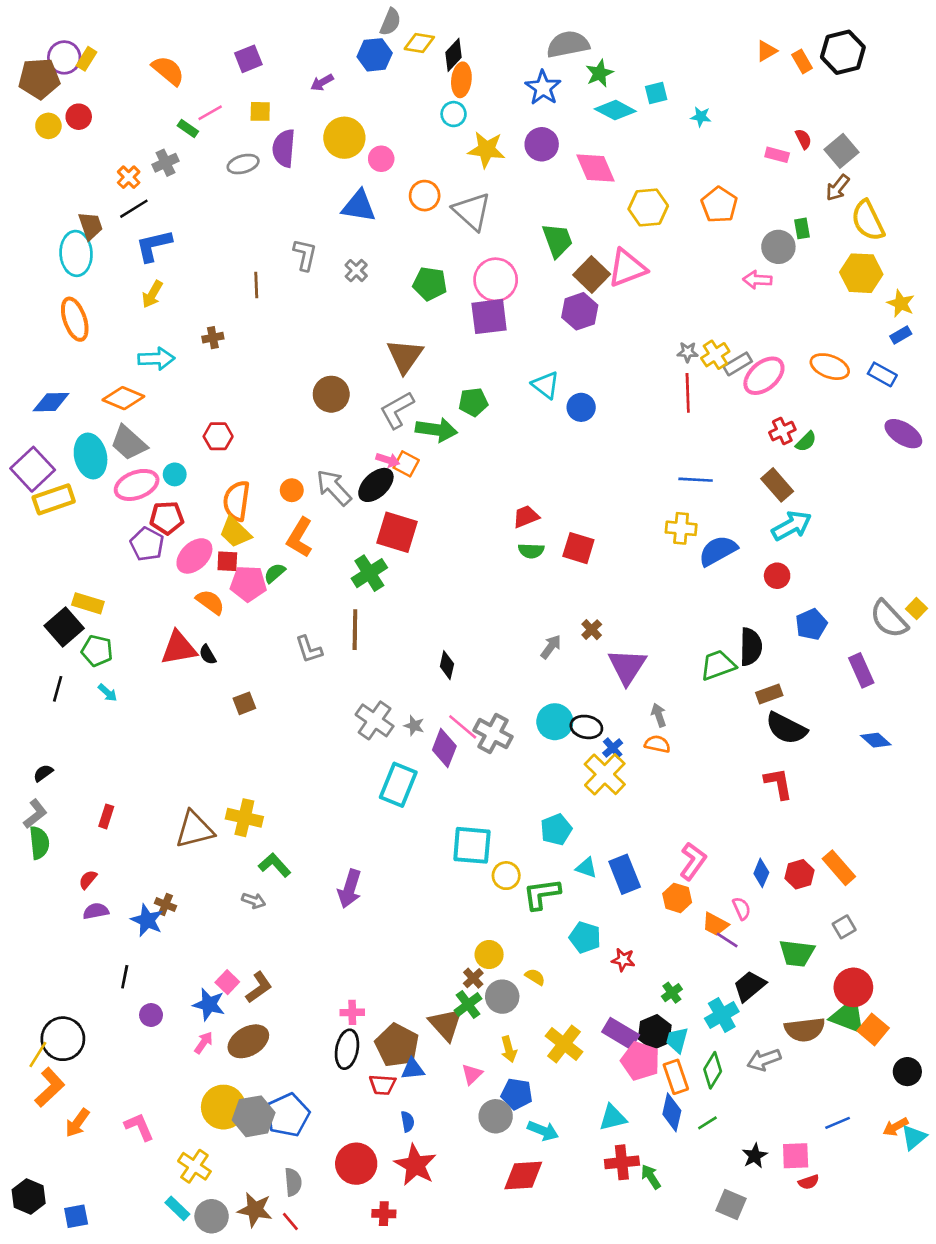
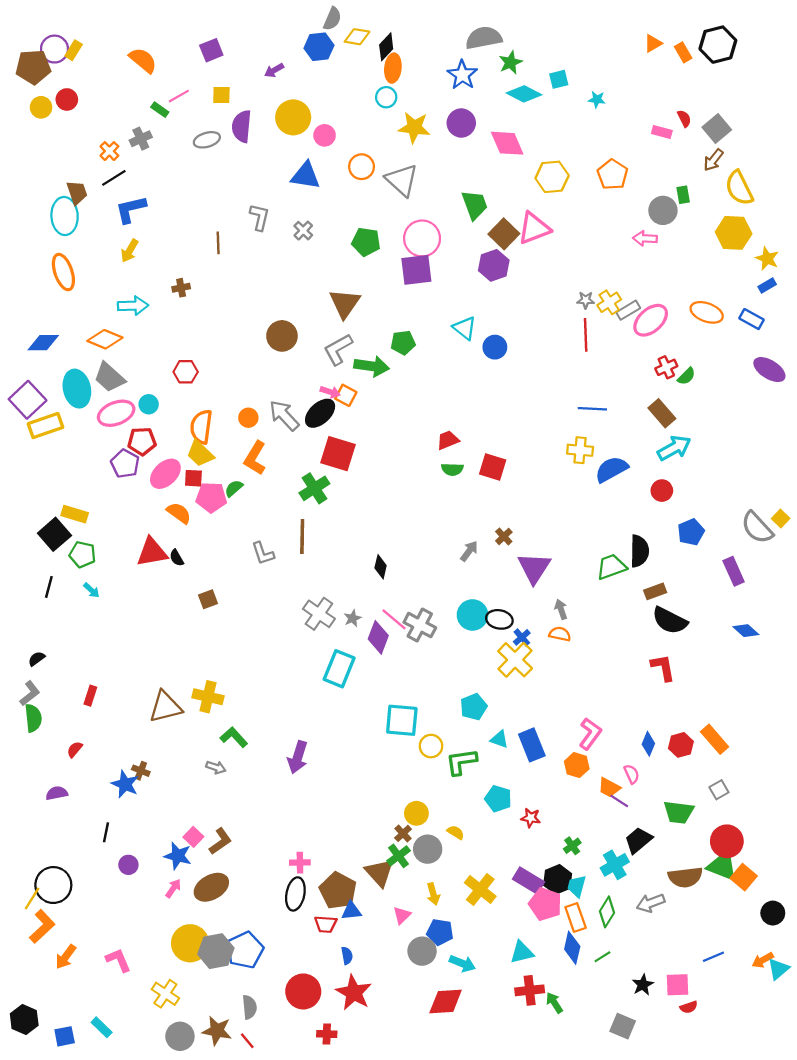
gray star: (414, 726) -> (353, 618), turned 30
purple semicircle: (96, 911) -> (57, 793), moved
cyan rectangle: (177, 1208) -> (102, 1027), moved

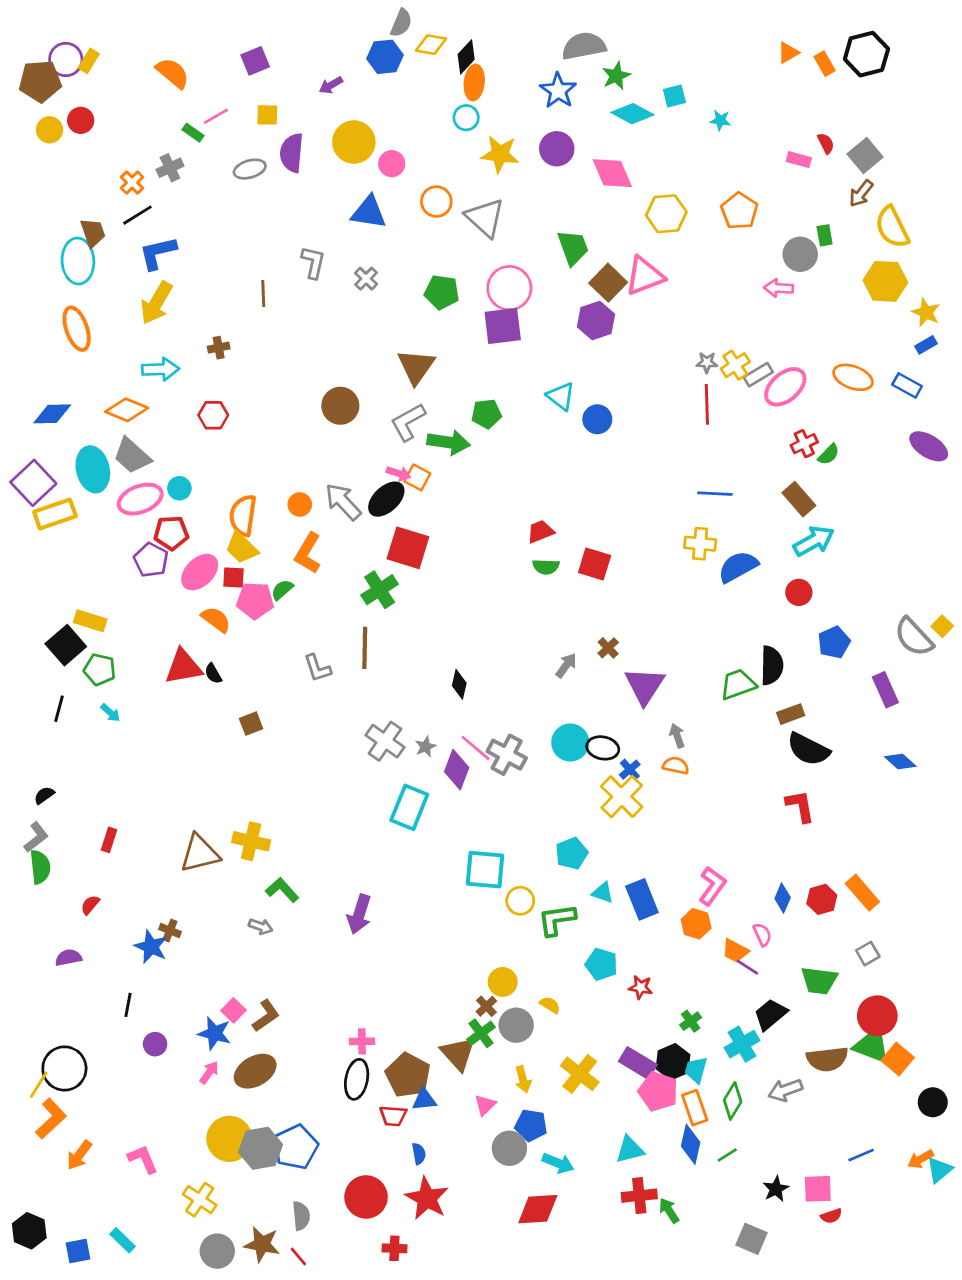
yellow arrow: (130, 251) -> (156, 303), size x1.5
red hexagon: (186, 372) -> (213, 415), moved

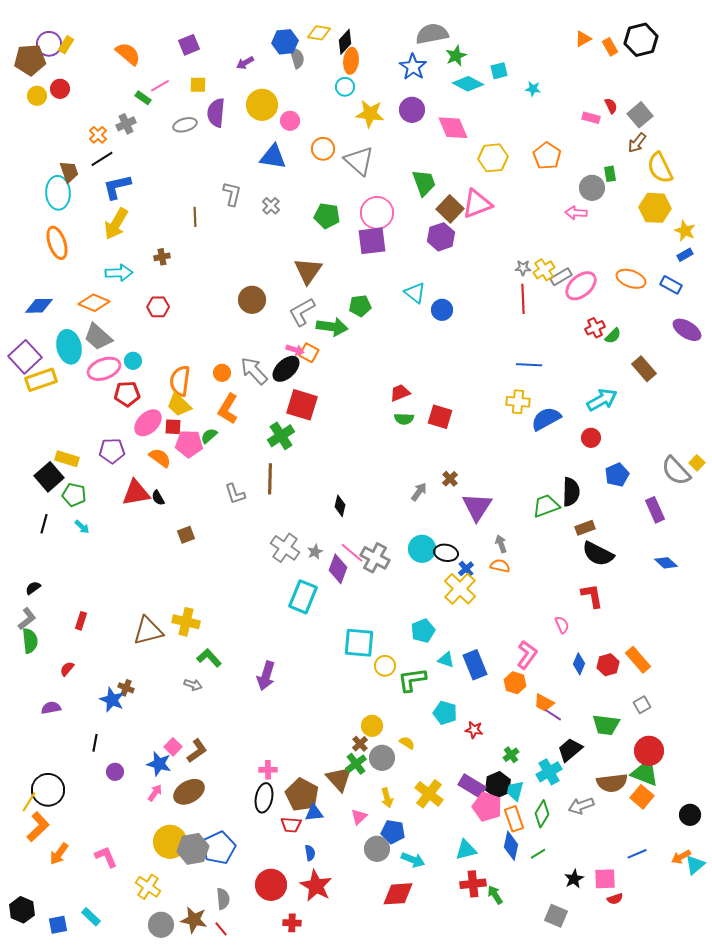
gray semicircle: (401, 23) -> (297, 58), moved, turned -40
brown rectangle: (799, 499) -> (644, 369), moved
purple pentagon: (151, 560) -> (112, 451), moved, turned -30
pink semicircle: (762, 935) -> (562, 625), moved
orange square: (898, 1059) -> (642, 797), moved

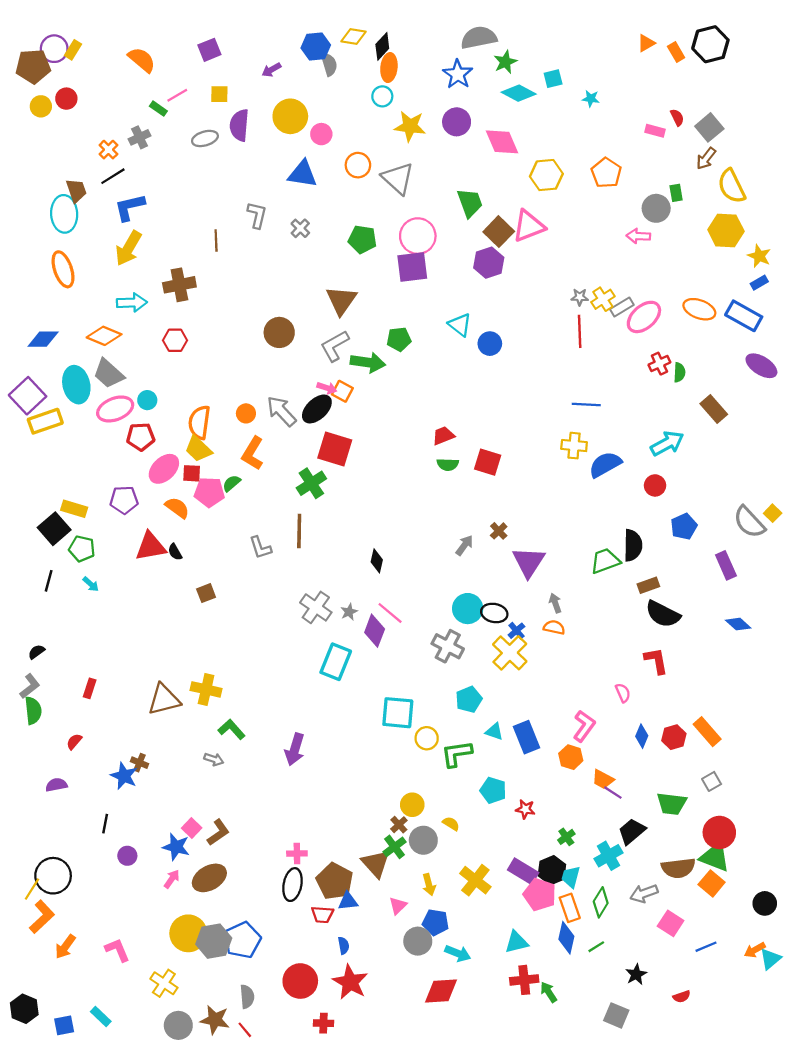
brown cross: (162, 257) -> (179, 285), size x1.8
blue rectangle: (671, 285) -> (744, 316), size x1.5
green semicircle: (613, 336) -> (679, 372), turned -42
gray cross: (375, 558) -> (448, 646), moved
pink square: (605, 879) -> (671, 923), moved, turned 35

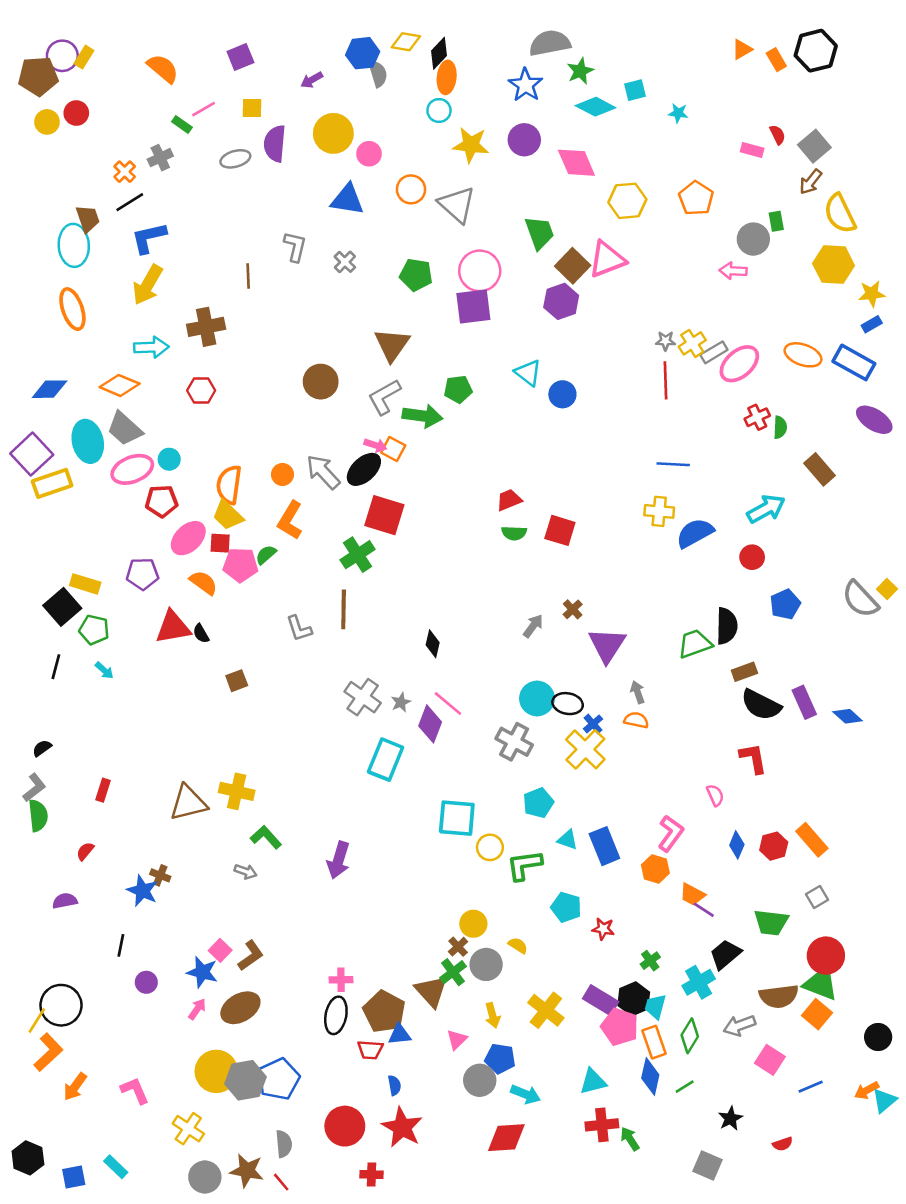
yellow star: (759, 256) -> (872, 294), turned -30
purple rectangle: (726, 565) -> (804, 702), moved

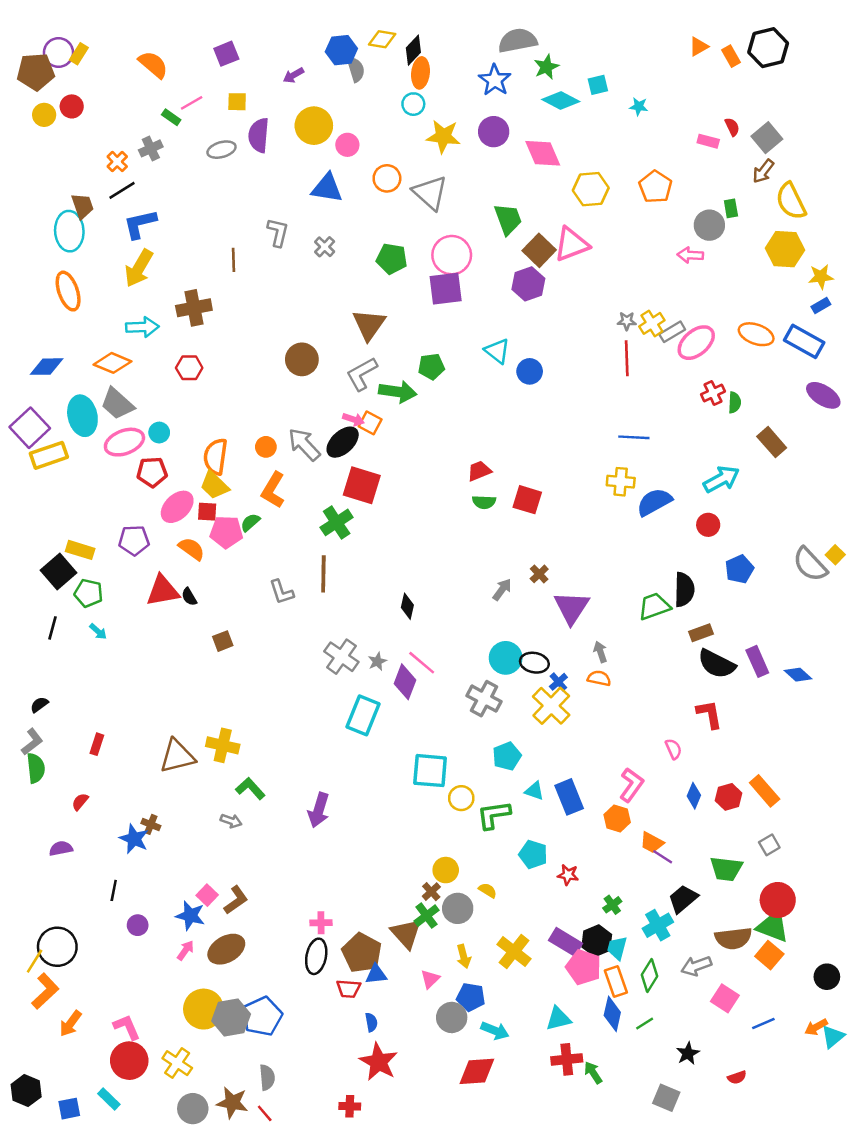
red circle: (345, 1126) -> (129, 1061), moved

